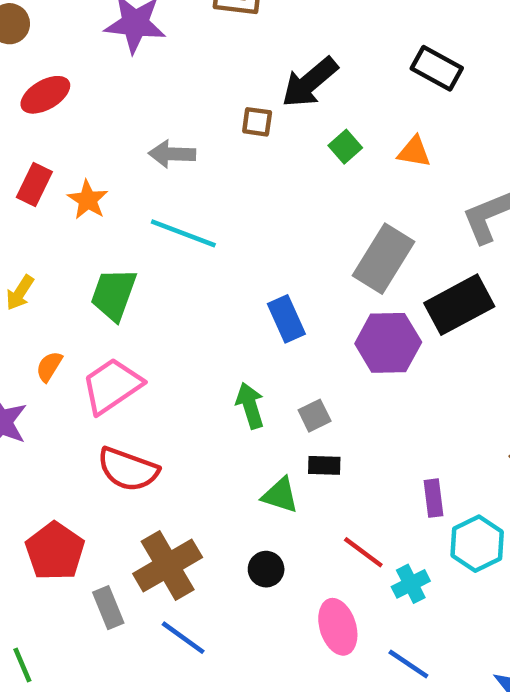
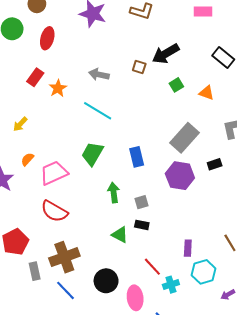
red ellipse: (45, 95) -> (47, 38), turned -55
green trapezoid: (114, 294) -> (92, 154), moved
black rectangle: (459, 305) -> (215, 164), size x0.5
black circle: (266, 569) -> (106, 281), moved, size x1.5

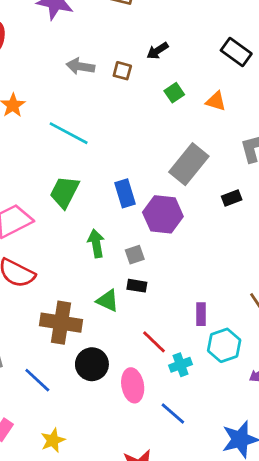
black arrow: (166, 54) -> (157, 51), size x0.6
gray arrow: (99, 75) -> (80, 66), moved
purple hexagon: (180, 176) -> (163, 214), moved
brown cross: (64, 257) -> (61, 323), moved, turned 32

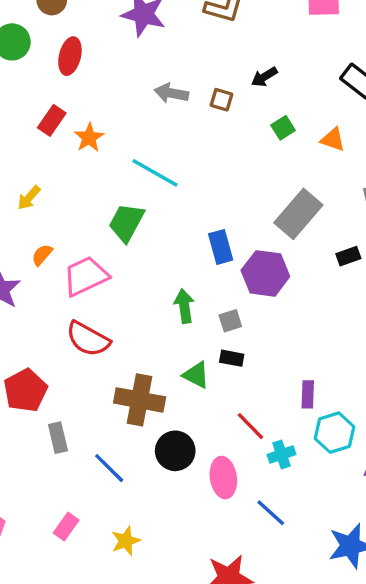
green trapezoid: (65, 192) -> (126, 223), moved

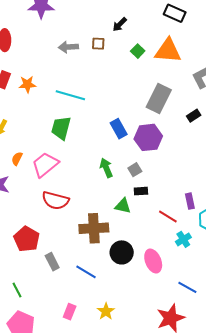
orange star: (89, 138) -> (27, 84), turned -30
orange triangle: (333, 139) -> (168, 51), size x1.8
red line: (250, 426) -> (168, 216), moved
blue line: (271, 513) -> (187, 287), moved

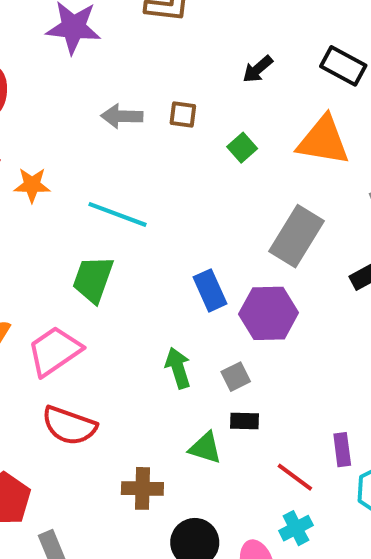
black arrow: (120, 24) -> (258, 69), moved
green square: (138, 51) -> (242, 148), moved
brown cross: (94, 228) -> (142, 488), size x0.7
cyan cross: (183, 239) -> (296, 528), moved

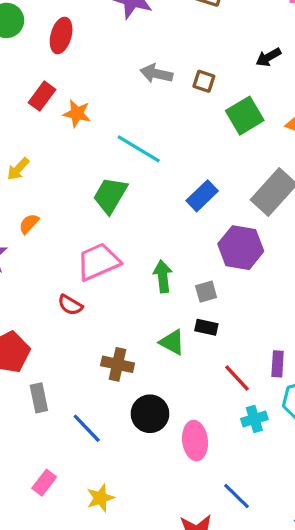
green square: (242, 148) -> (245, 116), size x1.6
blue rectangle: (210, 290) -> (202, 196), moved, turned 60
pink trapezoid: (54, 351) -> (98, 262), moved
red semicircle: (69, 426) -> (70, 305), size x0.6
cyan cross: (296, 528) -> (254, 419), moved

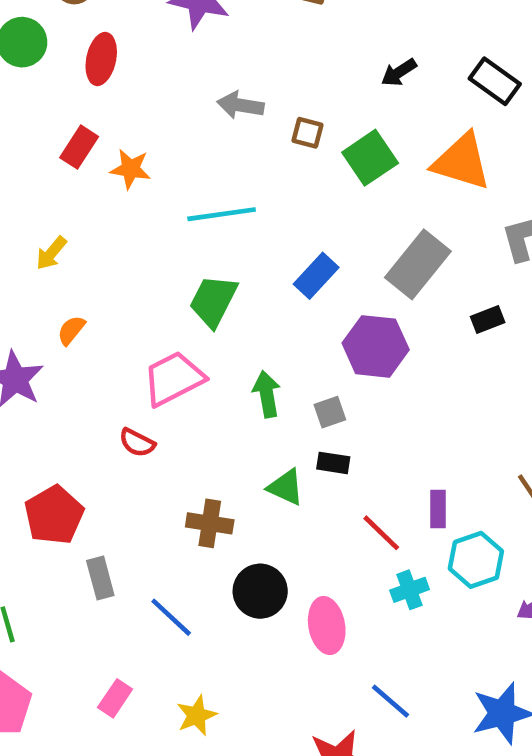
brown square: (204, 81) -> (307, 133), moved
cyan line: (139, 149) -> (222, 214), turned -36
green trapezoid: (110, 195) -> (213, 301), moved

